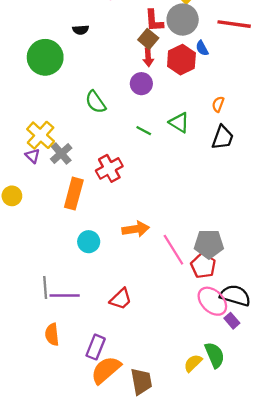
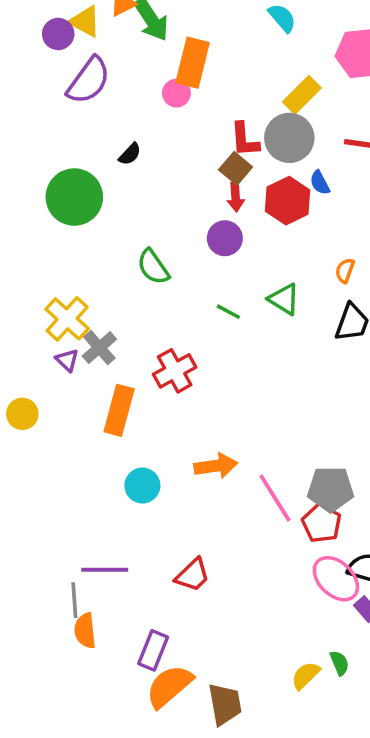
black semicircle: (81, 30) -> (130, 154), turned -42
purple triangle: (33, 156) -> (67, 360), moved
gray line: (45, 287) -> (74, 600), moved
green semicircle: (215, 355) -> (339, 663), size x0.6

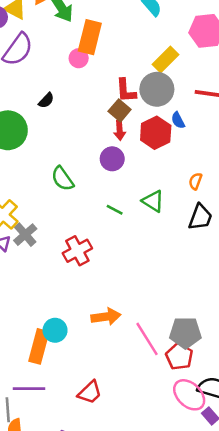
orange rectangle: (119, 410) -> (39, 346), moved

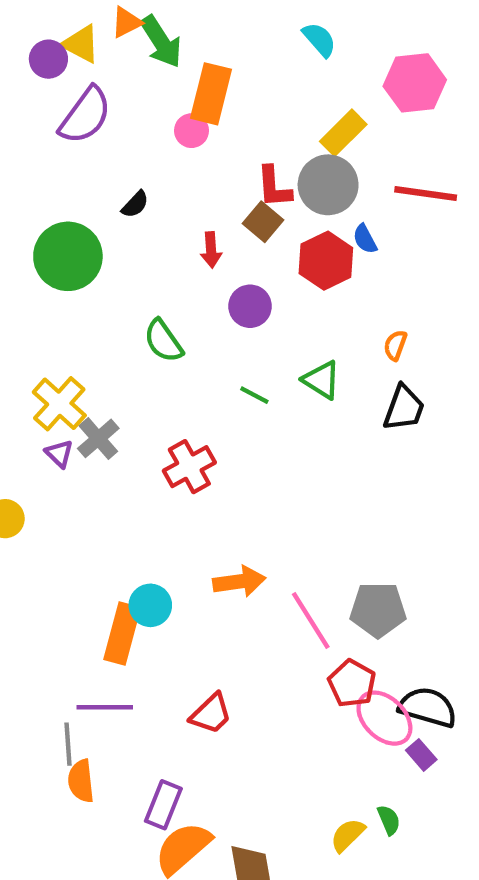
red arrow: (120, 130) -> (211, 250), moved
red pentagon: (179, 356) -> (352, 683), moved

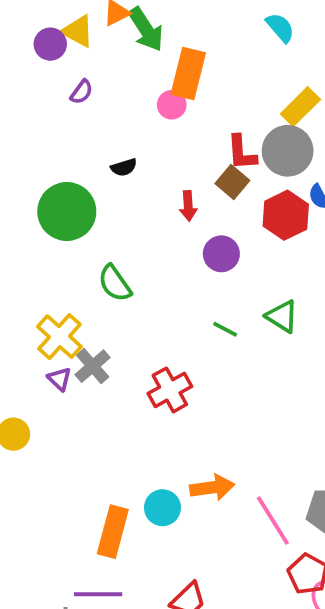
purple semicircle: (85, 115) -> (82, 92), size x0.5
black semicircle: (135, 204) -> (124, 167), turned 30
green semicircle: (163, 341) -> (115, 283), moved
cyan circle: (150, 605) -> (162, 508), moved

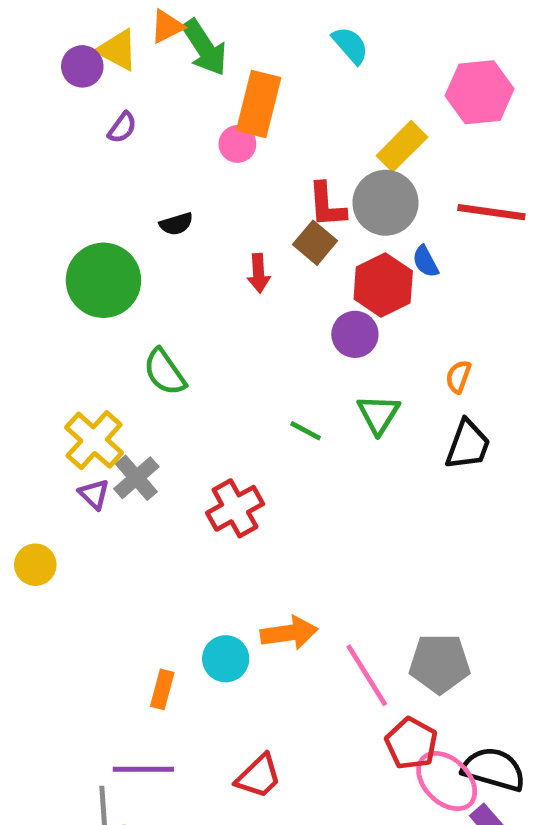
cyan semicircle: (280, 28) -> (350, 45), moved
purple circle: (221, 254) -> (355, 334), moved
green triangle: (282, 316) -> (378, 414), turned 30
orange rectangle: (113, 532) -> (162, 689), size x0.6

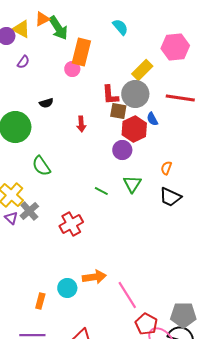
brown square: (315, 243) -> (118, 111), moved, turned -30
black trapezoid: (468, 445) -> (170, 197), turned 95
gray pentagon: (440, 663) -> (183, 315), moved

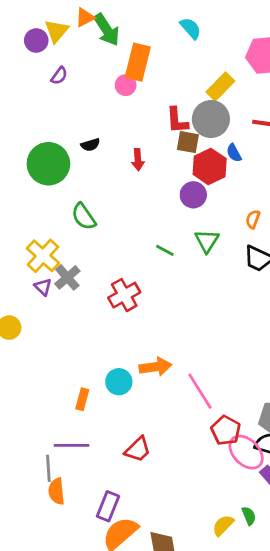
yellow triangle: (21, 29) -> (57, 31), turned 42
black semicircle: (46, 103) -> (90, 145), moved

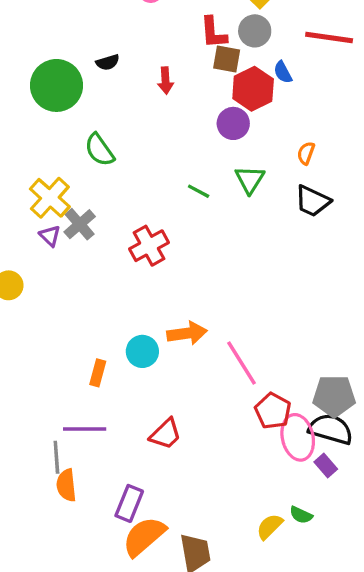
gray circle: (211, 119) -> (255, 31), size x0.7
pink ellipse: (246, 452) -> (298, 437), turned 33
green semicircle: (249, 516) -> (301, 515), turned 138

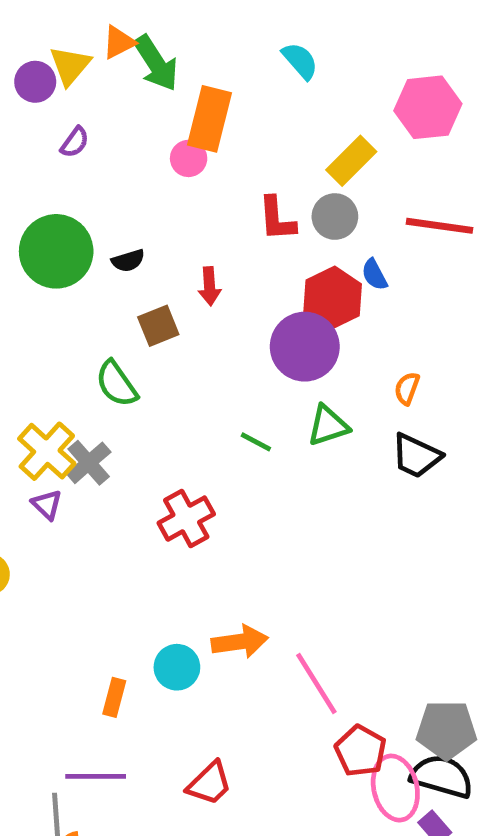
brown square: (227, 59) -> (158, 326), moved, turned -32
green circle: (56, 85) -> (56, 251), moved
purple circle: (233, 123) -> (305, 347), size x1.5
green triangle: (250, 180) -> (328, 426), turned 40
gray cross: (80, 224) -> (89, 463), moved

